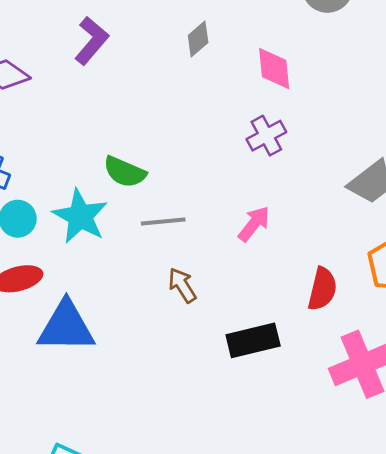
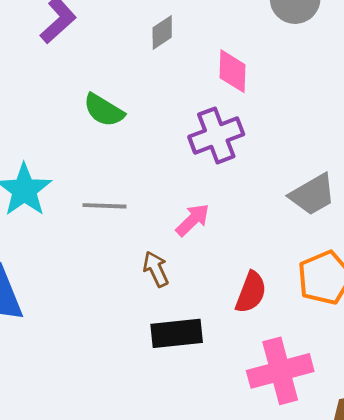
purple cross: (266, 136) -> (216, 135), size x1.4
green semicircle: (125, 172) -> (104, 110), moved
brown arrow: (182, 285) -> (156, 269), moved

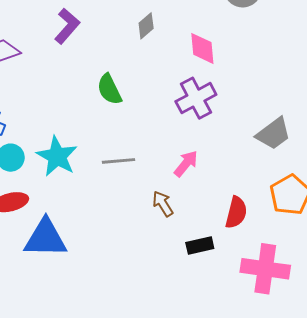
green semicircle: (104, 110) -> (109, 89), turned 40
black rectangle: (177, 333) -> (200, 246), moved, size x0.7
pink cross: (280, 371) -> (265, 269), turned 30

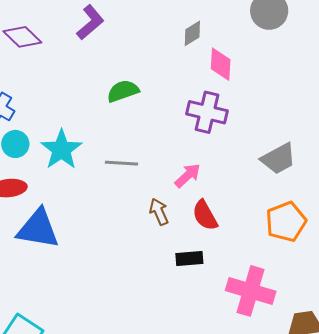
gray diamond: (146, 26) -> (192, 33), moved
green semicircle: (109, 89) -> (123, 91), turned 88
purple cross: (196, 98) -> (207, 112), turned 33
red semicircle: (236, 212) -> (205, 215), moved, turned 128

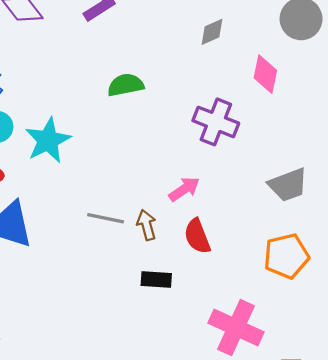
pink diamond: (221, 64) -> (265, 74), moved
gray line: (121, 163) -> (106, 218), moved
black rectangle: (189, 258) -> (156, 280), moved

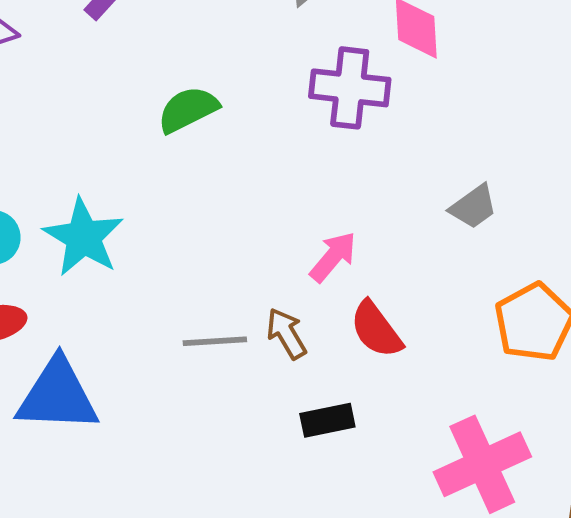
purple cross: (216, 122) -> (350, 88), moved
gray trapezoid: (288, 185) -> (473, 207), moved, size x0.7
pink cross: (236, 328) -> (482, 464), turned -34

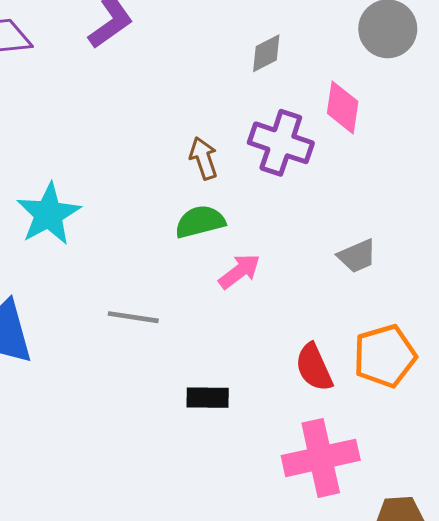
green semicircle: (188, 110) -> (200, 222), moved
red semicircle: (376, 329) -> (314, 367), moved
brown arrow: (286, 334) -> (204, 158), moved

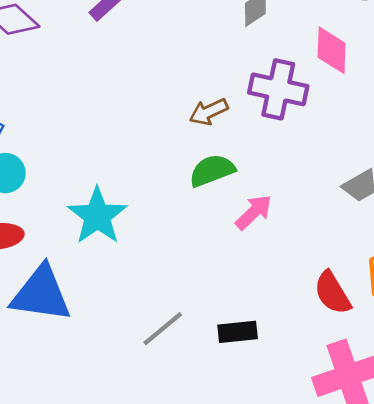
brown arrow: (204, 158) -> (209, 112), turned -90
cyan star: (49, 214) -> (97, 216), moved
gray line: (133, 317) -> (163, 329), moved, turned -42

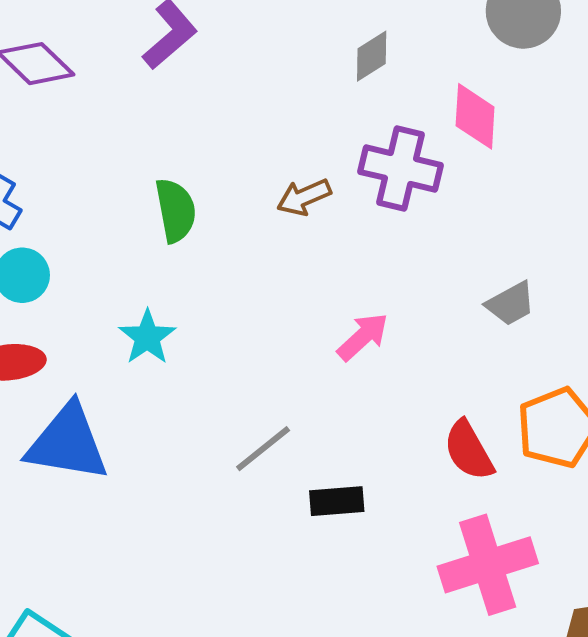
green semicircle: (212, 171) -> (176, 210), moved, turned 99
cyan star: (97, 216) -> (147, 337), size x0.7
gray line: (163, 329) -> (263, 449), moved

